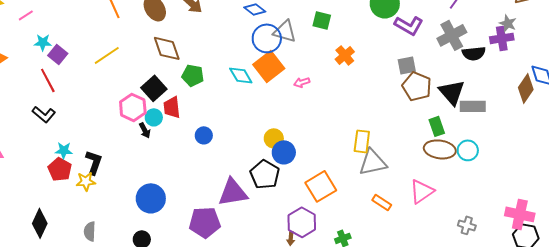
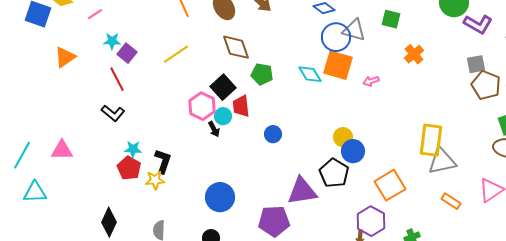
orange square: (269, 66) -> (338, 65), turned -36
yellow rectangle: (362, 141) -> (431, 140), size x1.4

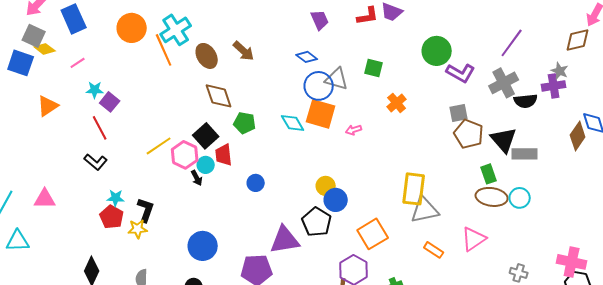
yellow line: (176, 54) -> (159, 146), moved

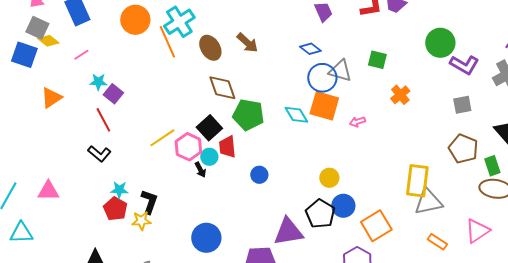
green pentagon: (245, 123) -> (248, 115), size x1.4
brown pentagon: (469, 134) -> (463, 149), moved
blue circle: (336, 200) -> (343, 206), moved

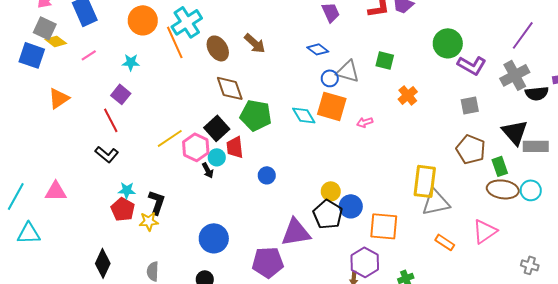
blue circle: (322, 78) -> (330, 78), size x0.6
cyan star: (98, 82) -> (131, 62), moved
yellow circle: (329, 178) -> (331, 191), moved
orange square: (376, 226) -> (384, 226), turned 36

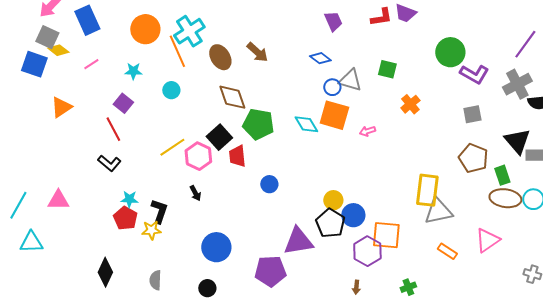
cyan circle: (217, 157) -> (171, 90), moved
black arrow: (208, 170) -> (195, 193), moved
purple hexagon: (365, 262) -> (367, 251), moved

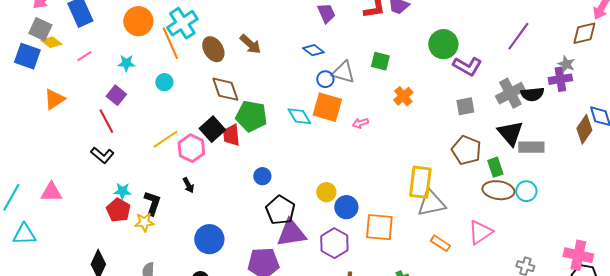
gray cross: (517, 84) -> (510, 93), moved
red trapezoid: (237, 156) -> (231, 135), moved
black pentagon: (330, 223) -> (280, 210), moved
purple hexagon: (367, 251) -> (334, 243), moved

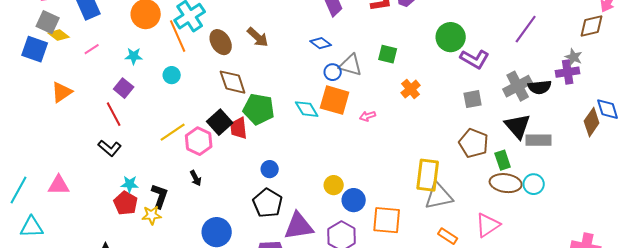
black pentagon: (280, 210) -> (268, 203), moved

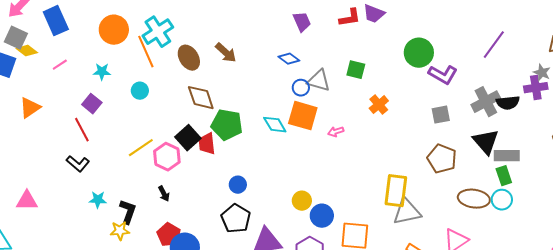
green rectangle: (503, 160) -> (504, 176), moved
red pentagon: (126, 203) -> (169, 235), moved

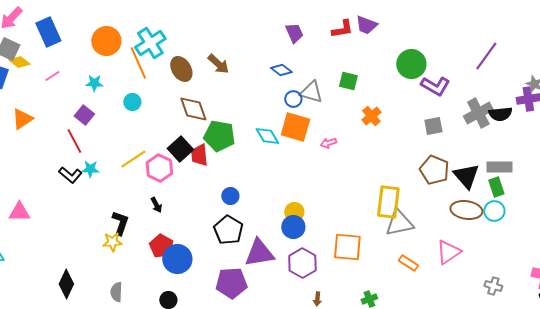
black triangle: (486, 142) -> (466, 176), moved
cyan star: (98, 200) -> (90, 169), moved
blue circle: (322, 216) -> (293, 227), moved

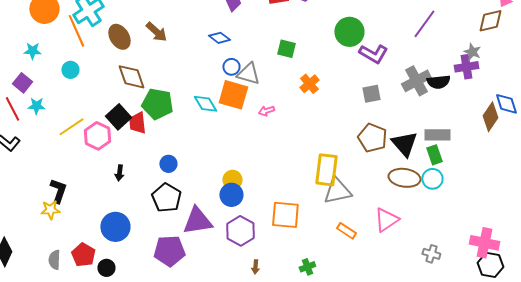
gray triangle: (311, 92) -> (248, 74), moved
cyan star: (90, 169) -> (36, 106), moved
black arrow: (156, 205) -> (119, 173), moved, turned 35
red pentagon: (161, 246) -> (83, 255), moved

